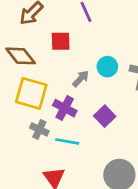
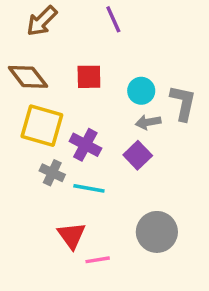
red square: (61, 41) -> (89, 77), moved
gray arrow: (81, 79) -> (148, 122), moved, turned -144

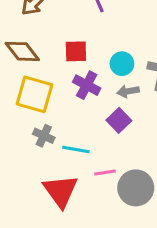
purple cross: (85, 145) -> (87, 85), moved
red triangle: (71, 235) -> (61, 191), size x1.4
pink line: (98, 260) -> (105, 173), moved

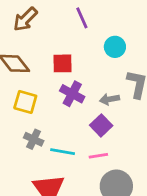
cyan circle: (122, 64) -> (115, 47), moved
yellow square: (35, 94) -> (25, 102), size x0.7
pink line: (105, 173) -> (98, 156), moved

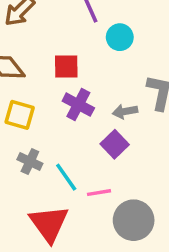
cyan circle: (115, 47) -> (120, 37), moved
cyan line: (63, 152) -> (66, 177), turned 45
pink line: (98, 156) -> (99, 193), moved

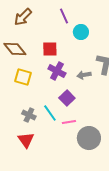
purple square: (115, 144) -> (67, 98), moved
gray cross: (30, 162) -> (29, 115), moved
red triangle: (49, 224) -> (26, 140), moved, size x0.7

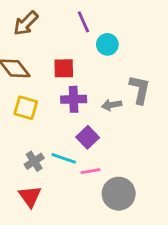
purple cross: (57, 71) -> (74, 99), turned -30
cyan line: (50, 113) -> (64, 158), turned -36
gray cross: (29, 115) -> (34, 161), turned 32

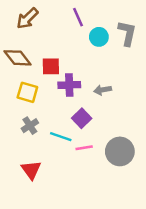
red square: (64, 68) -> (51, 66), moved
gray L-shape: (140, 89) -> (127, 33), moved
gray cross: (34, 161) -> (30, 126), moved
gray circle: (119, 194) -> (120, 151), moved

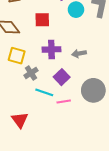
red square: (51, 66) -> (42, 20), moved
gray cross: (30, 126) -> (31, 73), moved
gray circle: (120, 151) -> (93, 90), moved

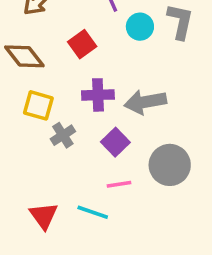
red square: (42, 20) -> (82, 44), turned -35
gray arrow: (79, 54) -> (145, 102), size x1.6
cyan line: (44, 92) -> (93, 212), moved

